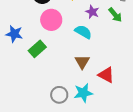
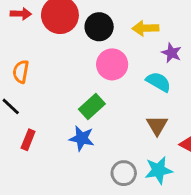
blue star: (14, 34) -> (82, 138), moved

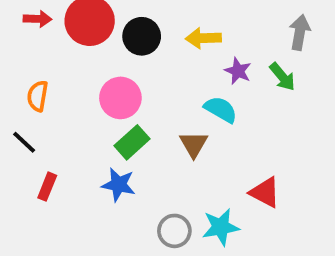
pink circle: (112, 64) -> (120, 98), moved
brown triangle: (157, 125) -> (194, 144), moved

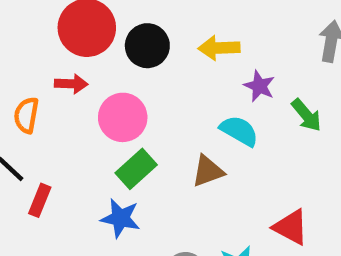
red arrow: (38, 19) -> (71, 84), moved
green arrow: (282, 77) -> (306, 115), moved
brown triangle: (194, 144) -> (208, 171), turned 40
red rectangle: (47, 187) -> (40, 200), moved

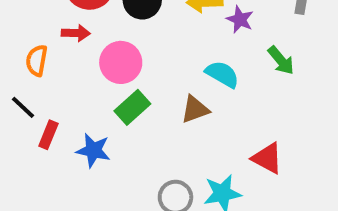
purple star: (259, 86) -> (240, 19), moved
blue star: (120, 218) -> (93, 150), moved

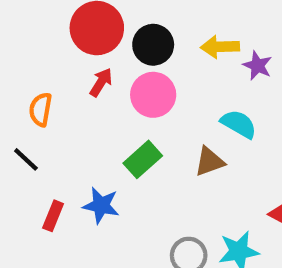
red arrow: (76, 33) -> (101, 82), moved, turned -60
pink circle: (121, 62) -> (153, 95), moved
red rectangle: (48, 135) -> (53, 216), moved

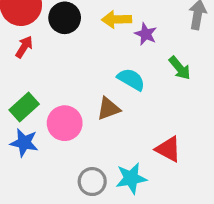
pink circle: (153, 95) -> (65, 123), moved
green rectangle: (143, 159) -> (24, 107), moved

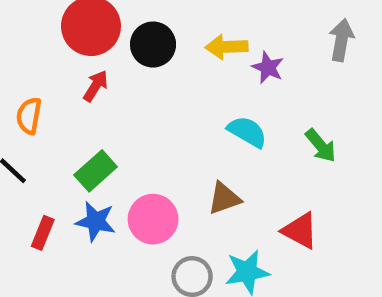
green arrow: (180, 68) -> (321, 146), moved
brown triangle: (108, 109) -> (224, 198), moved
pink circle: (65, 123) -> (153, 219), moved

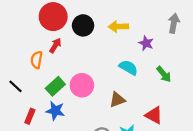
purple star: (268, 67) -> (146, 43), moved
orange semicircle: (29, 116) -> (37, 60), moved
pink circle: (153, 219) -> (82, 85), moved

